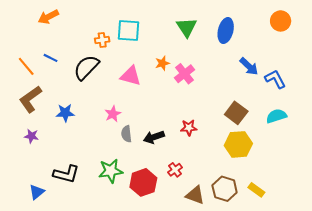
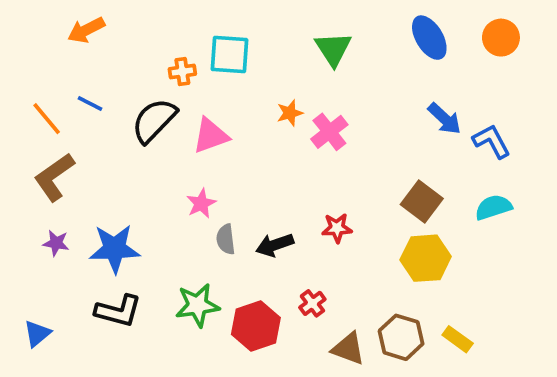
blue ellipse: (226, 30) -> (429, 38), moved, turned -45
pink triangle: (131, 76) -> (211, 136), moved, turned -35
blue star: (65, 113) -> (114, 249), moved, size x1.5
blue triangle: (37, 192) -> (37, 334), moved

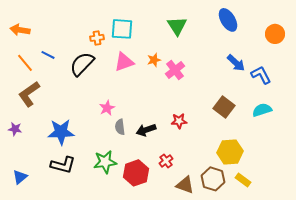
orange arrow: (86, 30) -> (20, 30), moved, turned 36
orange circle: (501, 38) -> (275, 34), moved
pink triangle: (211, 136) -> (124, 62), moved
purple star: (56, 243) -> (15, 129), moved
yellow hexagon: (426, 258) -> (230, 152), moved

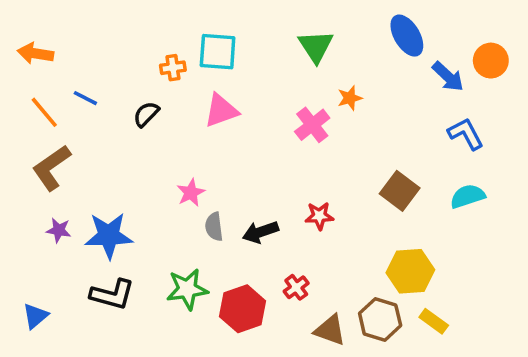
orange star: (154, 60) -> (350, 98), moved
blue arrow: (236, 63) -> (448, 77), moved
black semicircle: (82, 64) -> (146, 114), size x0.6
purple star: (15, 129) -> (59, 230), moved

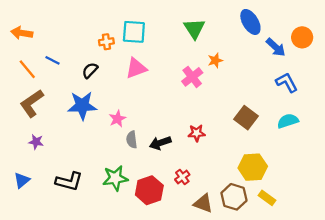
blue star: (109, 236) -> (82, 106), moved
blue triangle: (35, 316) -> (22, 180), moved

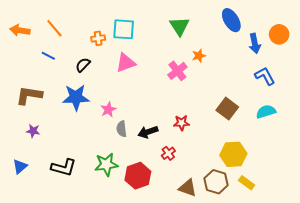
blue arrow: (276, 47) -> (255, 43), turned 36
orange line: (27, 69) -> (54, 28), moved
brown L-shape: (32, 103) -> (29, 95), turned 44
red cross: (182, 177) -> (168, 153), moved

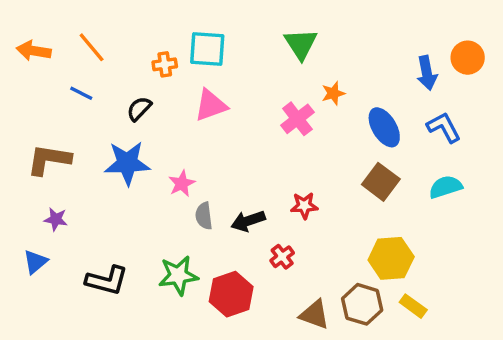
blue ellipse: (231, 20) -> (384, 127), moved
blue triangle: (20, 166) -> (35, 262), moved

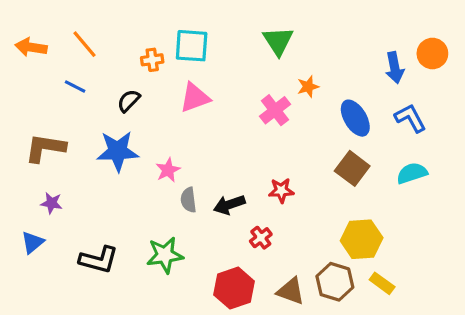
red hexagon: (231, 294) -> (234, 288), moved

